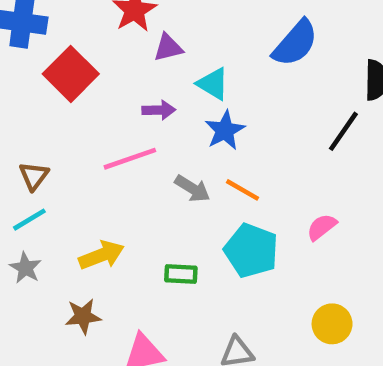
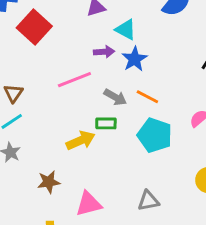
purple arrow: (159, 110) -> (104, 52), moved
yellow arrow: (102, 255) -> (81, 140), moved
green rectangle: (181, 274) -> (106, 123), moved

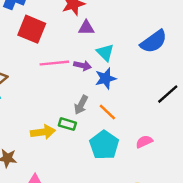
red square: (34, 27) -> (32, 29), turned -36
pink line: (74, 80) -> (54, 63), moved
gray arrow: (115, 97) -> (81, 105), turned 72

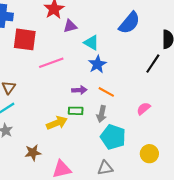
purple arrow: (83, 66) -> (79, 90), moved
gray arrow: (81, 105) -> (102, 114), moved
cyan pentagon: (104, 145) -> (113, 137), moved

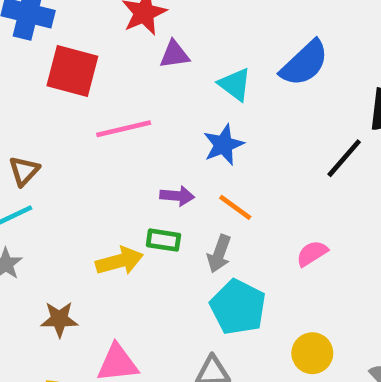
cyan triangle: (91, 43) -> (235, 84), moved

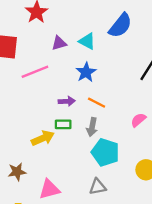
purple triangle: (174, 54) -> (59, 43), moved

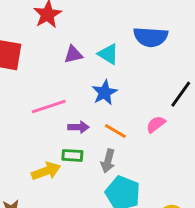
blue semicircle: (120, 25) -> (151, 37), turned 52
pink line: (35, 72) -> (49, 106), moved
pink semicircle: (138, 120) -> (156, 124), moved

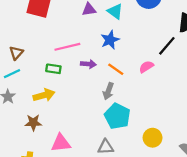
green rectangle: (72, 155) -> (53, 69), moved
yellow arrow: (46, 171) -> (44, 95), moved

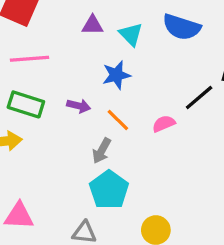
pink line: (67, 47) -> (30, 59), moved
green rectangle: (53, 69) -> (26, 104), size x1.5

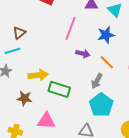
pink line: (30, 59) -> (71, 28), moved, turned -65
green rectangle: (26, 104) -> (59, 89), moved

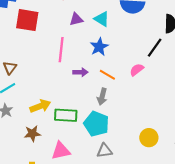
cyan pentagon: (101, 105) -> (96, 124), moved

